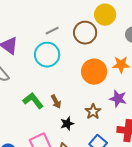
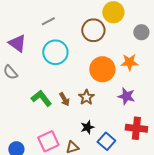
gray line: (52, 31) -> (48, 21), moved
brown star: (93, 112) -> (86, 97), moved
black star: (67, 124) -> (87, 127), moved

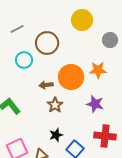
brown circle: (93, 30) -> (47, 43), moved
cyan circle: (55, 52) -> (24, 60), size x0.7
brown arrow: (64, 99) -> (46, 85), moved, turned 112

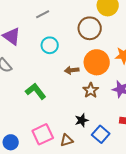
brown circle: (47, 43) -> (90, 28), moved
brown star: (55, 105) -> (91, 90), moved

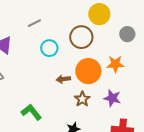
cyan circle: (50, 45) -> (49, 48), moved
green L-shape: (36, 91) -> (31, 112), moved

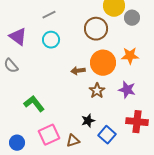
gray circle: (127, 34) -> (132, 18), moved
cyan circle: (49, 48) -> (51, 40), moved
green L-shape: (31, 112) -> (34, 104), moved

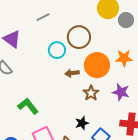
brown circle: (96, 29) -> (79, 37), moved
cyan circle: (51, 40) -> (57, 50), moved

